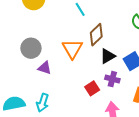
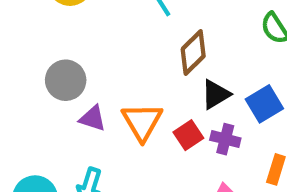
orange triangle: (72, 49) -> (142, 122), moved
red square: (92, 88) -> (188, 135), moved

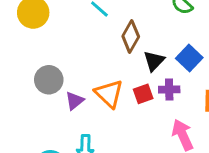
purple triangle: (93, 118) -> (75, 101), turned -42
red square: (188, 135) -> (143, 94), turned 30

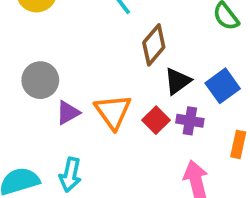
red square: (143, 94) -> (156, 120), turned -36

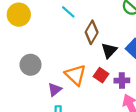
purple triangle: (68, 113) -> (55, 90), moved
purple cross: (190, 121) -> (122, 81), moved

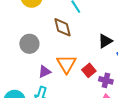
brown diamond: (92, 32) -> (62, 27), moved, turned -60
black triangle: (109, 50) -> (105, 41), moved

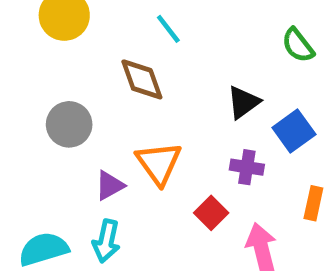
red square: (89, 70) -> (211, 213), moved
purple cross: (106, 80) -> (247, 167), moved

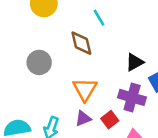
purple cross: (247, 167) -> (132, 97), size x1.5
purple triangle: (110, 185) -> (83, 118), moved

